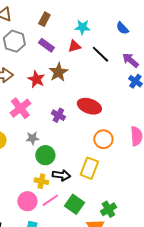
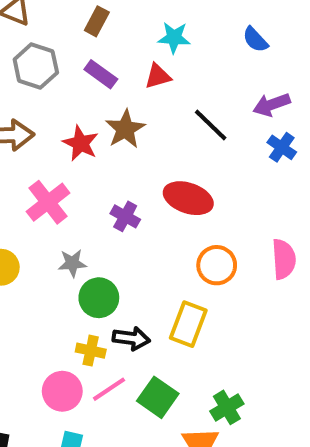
black line: (100, 54) -> (211, 125), moved
purple arrow: (130, 60) -> (272, 105), turned -60

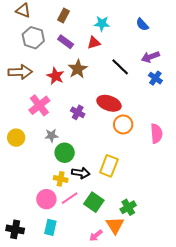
orange circle: (217, 265) -> (123, 124), moved

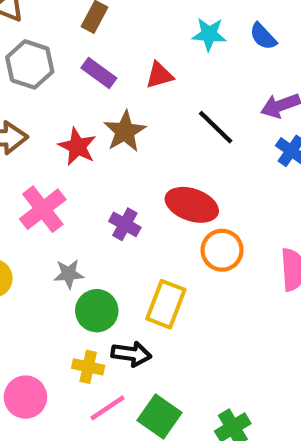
cyan star: (102, 24) -> (209, 34), moved
yellow rectangle: (109, 166) -> (166, 304), moved
pink circle: (46, 199) -> (25, 397), moved

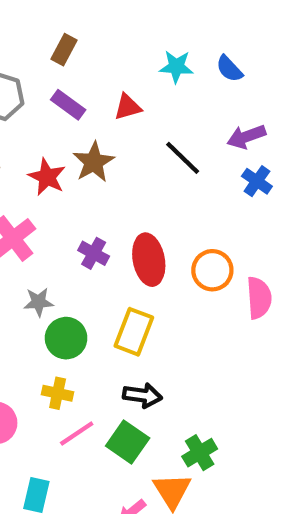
red ellipse: (192, 205) -> (149, 260), moved, turned 60
orange circle: (222, 250) -> (212, 270), moved
black arrow: (131, 354) -> (142, 395), moved

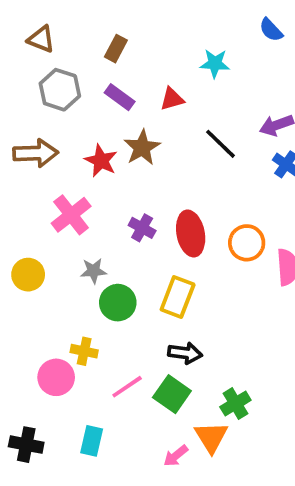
blue semicircle: (229, 69) -> (271, 30), moved
yellow cross: (58, 393) -> (84, 351), moved

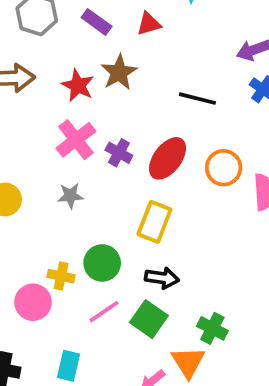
black line: (221, 144) -> (197, 99), moved, turned -30
pink cross: (71, 215) -> (76, 140), moved
red ellipse: (191, 233) -> (168, 158), turned 48
green circle: (118, 303) -> (102, 263), moved
green cross: (235, 403) -> (212, 328), turned -32

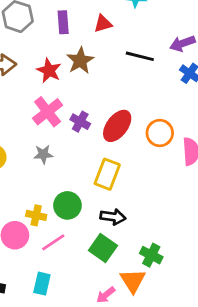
purple rectangle: (97, 22) -> (63, 22), turned 50
black line: (197, 99) -> (140, 56), moved
pink line: (104, 312) -> (53, 242), moved

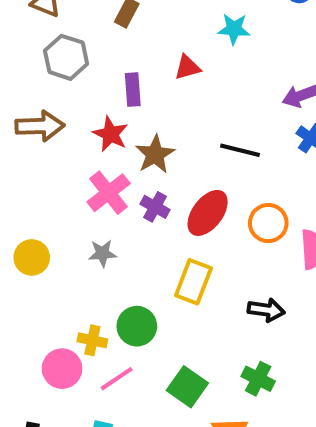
purple rectangle: (63, 22) -> (133, 90), moved
black line: (140, 56) -> (240, 150), moved
brown star: (80, 61) -> (155, 154), moved
black arrow: (113, 217) -> (266, 310), moved
green cross: (151, 255) -> (258, 379), moved

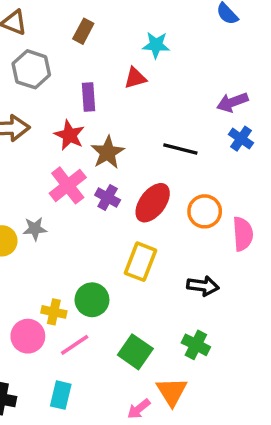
cyan star: (234, 29) -> (156, 45), moved
gray star: (102, 253) -> (35, 229), moved

